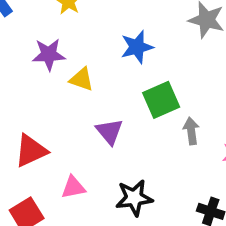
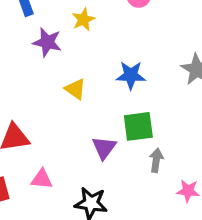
purple star: (49, 54) -> (47, 42), moved
purple triangle: (109, 132) -> (104, 148), moved

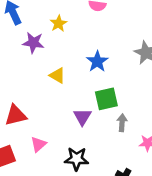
blue star: (131, 75) -> (97, 61), turned -30
pink triangle: (42, 179) -> (38, 144), turned -42

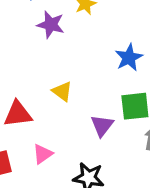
yellow triangle: (57, 75) -> (62, 91), moved

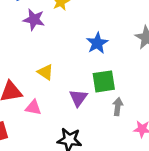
pink triangle: (43, 154) -> (33, 108), moved, turned 48

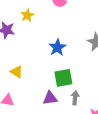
purple triangle: (78, 98) -> (50, 98), moved, turned 49

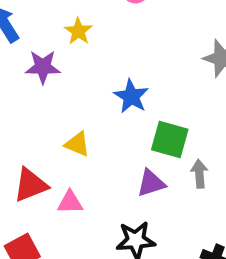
blue star: (57, 47) -> (131, 96), moved
green square: (63, 78) -> (170, 139), turned 36

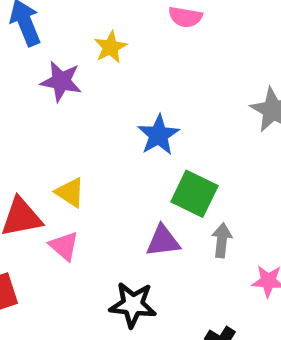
yellow triangle: (77, 144) -> (70, 192), moved
pink triangle: (70, 202) -> (64, 246), turned 32

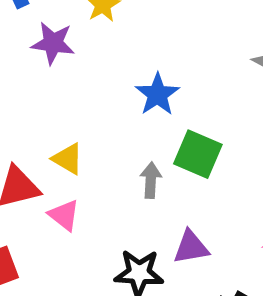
gray arrow: (222, 240) -> (151, 180), moved
purple triangle: (163, 241) -> (191, 247), moved

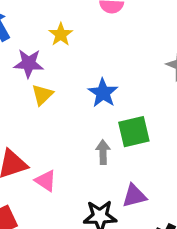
green square: (198, 154) -> (134, 132), turned -32
yellow triangle: (68, 159) -> (42, 95), moved, turned 50

